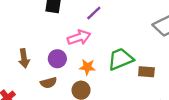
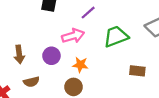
green trapezoid: (120, 59) -> (116, 36), moved
brown semicircle: (49, 83) -> (31, 82), moved

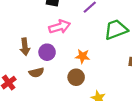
pink arrow: (73, 36) -> (60, 27), moved
purple circle: (51, 56) -> (47, 52), moved

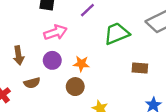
purple circle: (47, 52) -> (52, 60), moved

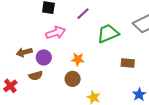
brown arrow: (19, 55) -> (24, 52), turned 84
purple circle: (52, 60) -> (44, 57), moved

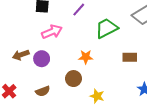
orange star: (78, 59) -> (86, 57), moved
brown semicircle: (36, 76) -> (43, 91), moved

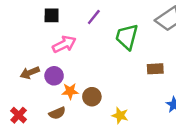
green trapezoid: (107, 28) -> (127, 37), turned -45
orange star: (86, 57) -> (70, 91), moved

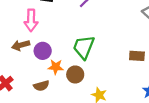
green trapezoid: (127, 37) -> (84, 47), moved
pink arrow: (64, 44) -> (31, 20), moved, turned 110

